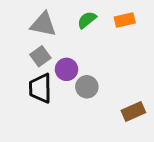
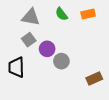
green semicircle: (87, 20) -> (61, 14), turned -88
black trapezoid: (40, 88) -> (16, 67), moved

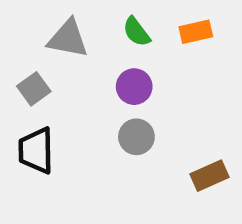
gray square: (29, 40) -> (34, 89), moved
purple circle: (47, 49) -> (134, 87), moved

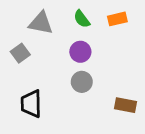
black trapezoid: (36, 150) -> (31, 104), moved
brown rectangle: (210, 176) -> (126, 105), turned 35

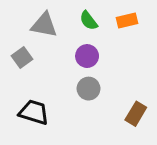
black trapezoid: (31, 104) -> (34, 112), turned 108
brown rectangle: (126, 105) -> (136, 114), turned -70

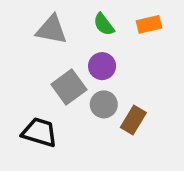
gray square: (22, 57) -> (69, 87), moved, size x1.4
brown rectangle: (136, 114) -> (133, 120), moved

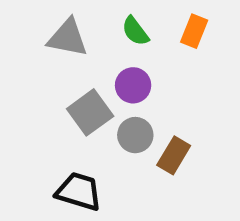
orange rectangle: (149, 24) -> (194, 31), turned -55
black trapezoid: (39, 132) -> (79, 192), moved

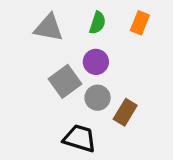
green semicircle: (135, 31) -> (98, 23), turned -125
black trapezoid: (79, 192) -> (80, 138), moved

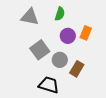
orange rectangle: (140, 23) -> (86, 33), moved
purple circle: (96, 62) -> (68, 36), moved

